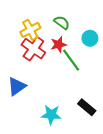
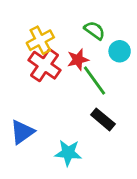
green semicircle: (62, 23) -> (95, 30), moved
blue triangle: (17, 86) -> (22, 132), moved
black rectangle: (87, 107) -> (103, 119), moved

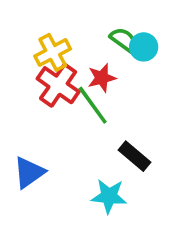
cyan circle: (120, 51) -> (144, 47), moved
green line: (95, 80) -> (93, 105), moved
cyan star: (68, 153) -> (109, 196), moved

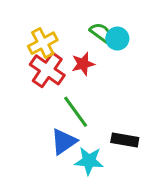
green line: (93, 105) -> (76, 112), moved
black rectangle: (135, 156) -> (125, 140), moved, turned -30
blue triangle: (29, 172) -> (64, 141), moved

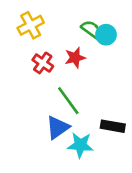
yellow cross: (43, 43) -> (31, 25), moved
red cross: (47, 70) -> (43, 63), size x0.7

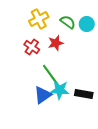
yellow cross: (31, 25) -> (39, 19), moved
cyan circle: (106, 35) -> (87, 24), moved
cyan star: (80, 145) -> (60, 90), moved

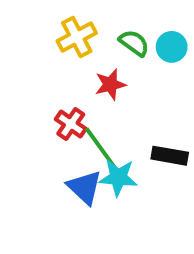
red cross: (32, 47) -> (71, 124), moved
black rectangle: (84, 94) -> (170, 156), moved
blue triangle: (43, 95) -> (85, 187), turned -42

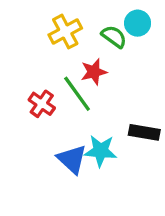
cyan circle: (172, 47) -> (138, 23), moved
red cross: (71, 124) -> (42, 104), moved
green line: (100, 148) -> (77, 94), moved

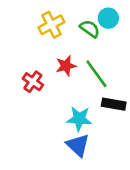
red star: (94, 72) -> (66, 66), moved
green line: (77, 94) -> (96, 74), moved
blue triangle: (72, 159) -> (78, 145), moved

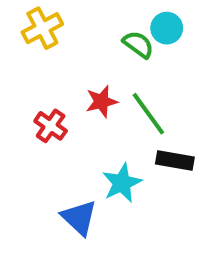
yellow cross: (51, 25) -> (42, 28), moved
cyan star: (79, 119) -> (122, 183), turned -30
blue triangle: (78, 145) -> (79, 218), moved

